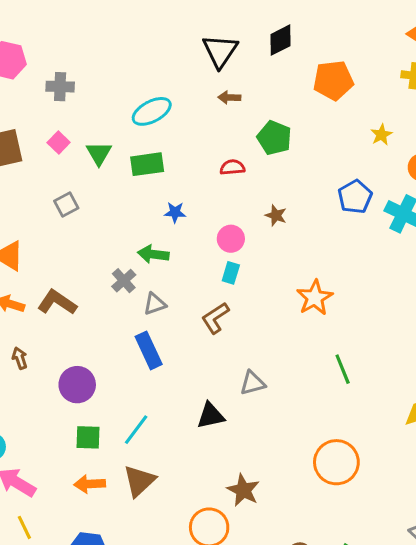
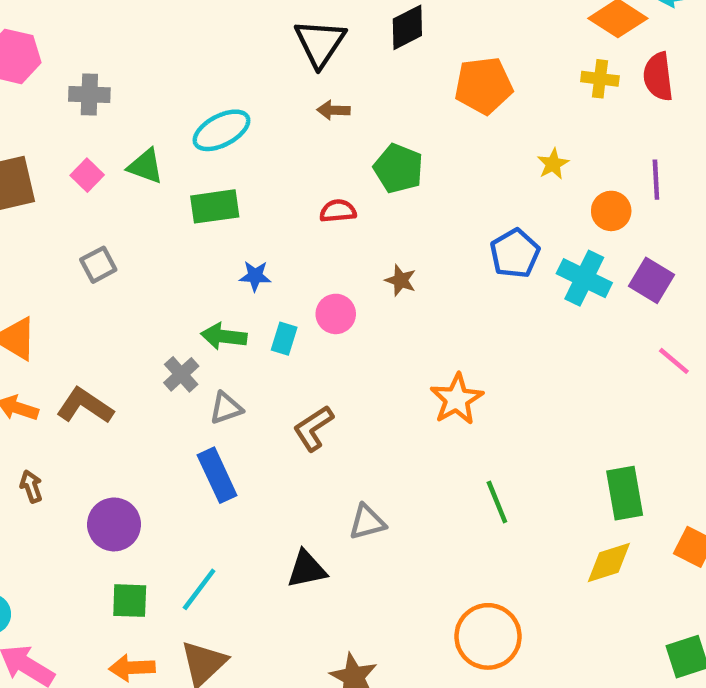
green triangle: (99, 153) -> (145, 166), moved, turned -40
cyan rectangle: (231, 273) -> (284, 339), moved

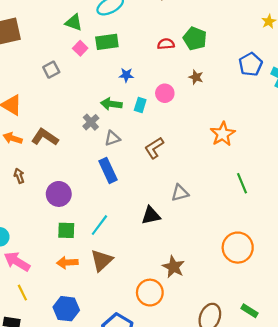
green pentagon: (398, 168) -> (195, 39), moved
pink square: (87, 175) -> (80, 48), moved

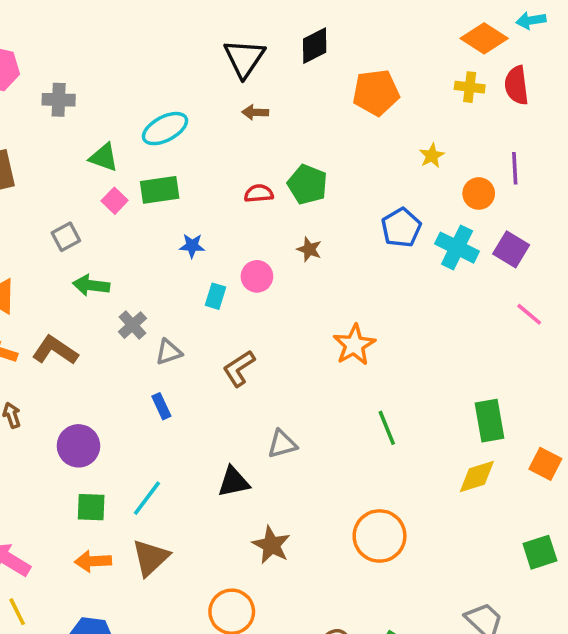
green arrow: (111, 104) -> (91, 285), moved
blue rectangle: (108, 170) -> (161, 406), size x0.6
brown star: (173, 267) -> (271, 545), moved

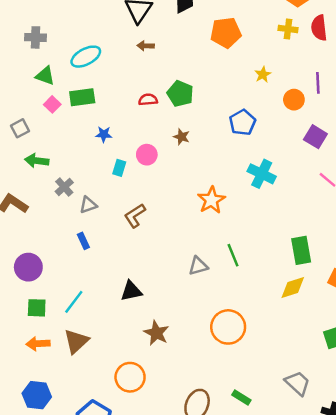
gray cross: (59, 100) -> (36, 37), moved
cyan cross: (457, 248) -> (262, 174), moved
gray triangle: (282, 444) -> (198, 266), moved

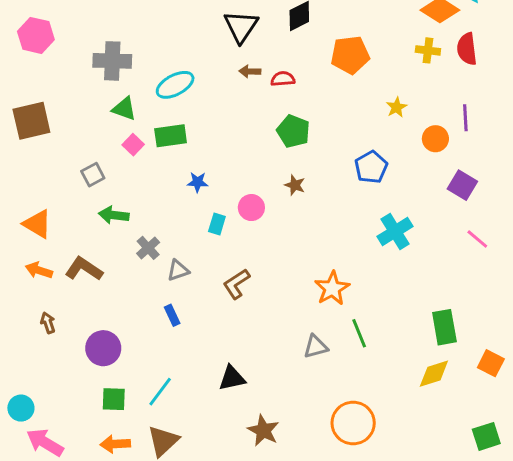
gray cross: (36, 37) -> (112, 61), size x1.4
red semicircle: (148, 100) -> (283, 79), moved
cyan cross: (262, 174) -> (395, 231), turned 32
orange star: (211, 200) -> (332, 288), moved

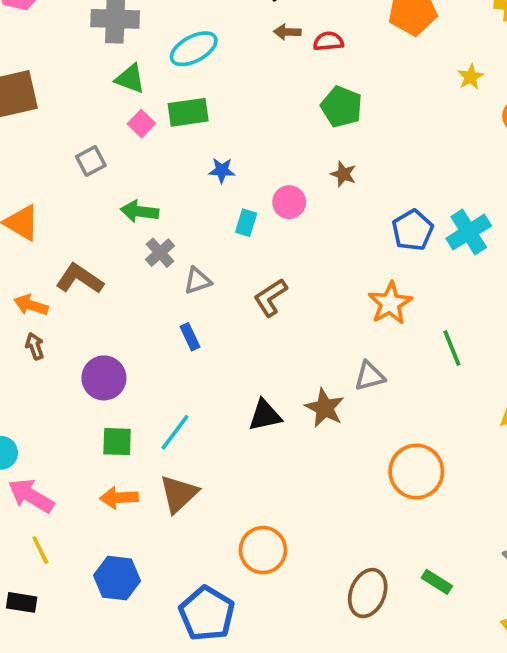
blue pentagon: (371, 167) -> (413, 230), moved
green arrow: (114, 215) -> (139, 211), moved
orange arrow: (39, 270) -> (31, 305), moved
green line: (359, 333) -> (452, 348), moved
brown star: (263, 430) -> (325, 408), moved

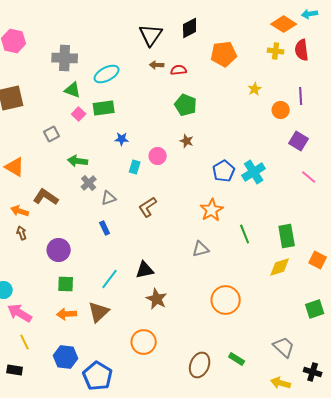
brown star: (325, 408) -> (157, 299), moved
cyan line: (175, 432) -> (110, 279), moved
blue pentagon: (207, 614) -> (98, 376), moved

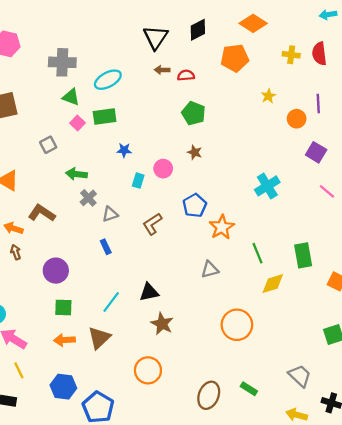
orange diamond: (284, 24) -> (253, 23), moved
blue pentagon: (224, 171) -> (195, 205), moved
yellow diamond: (280, 267) -> (273, 284), moved

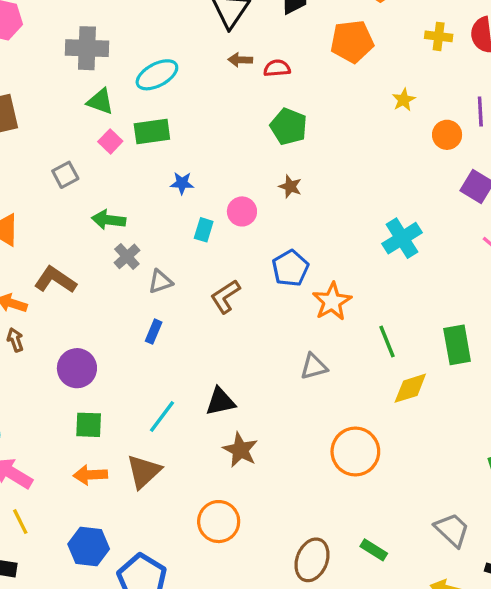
blue rectangle: (106, 247) -> (154, 332), turned 48

